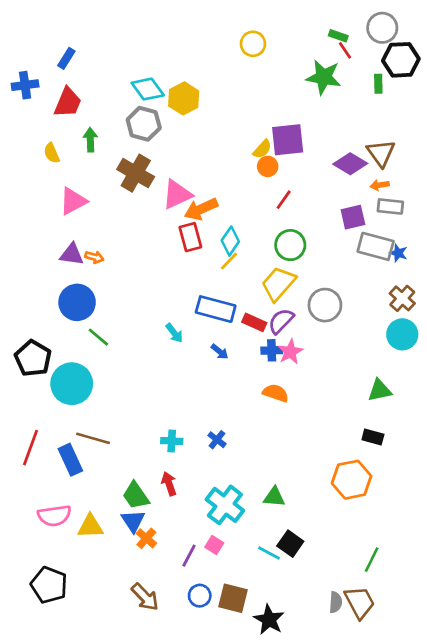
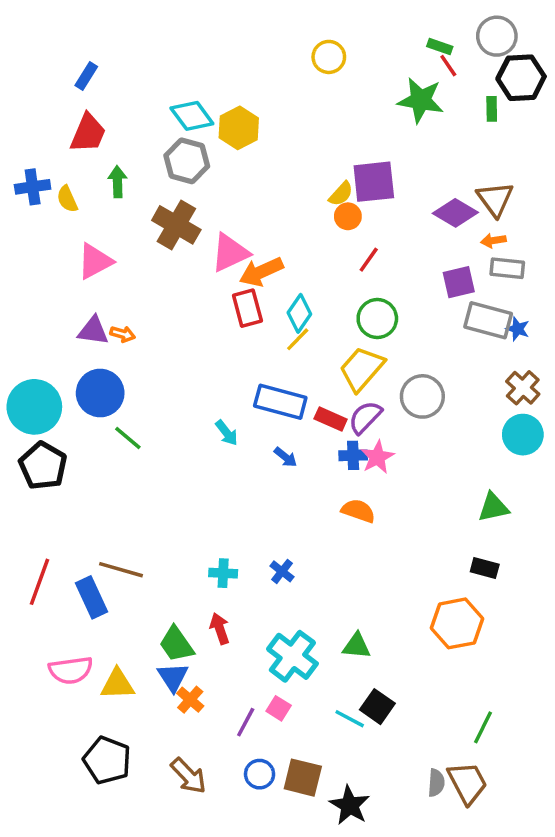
blue cross: (25, 85) -> (33, 187), moved
cyan circle: (72, 384) -> (34, 407), moved
black pentagon: (49, 585) -> (107, 760), moved

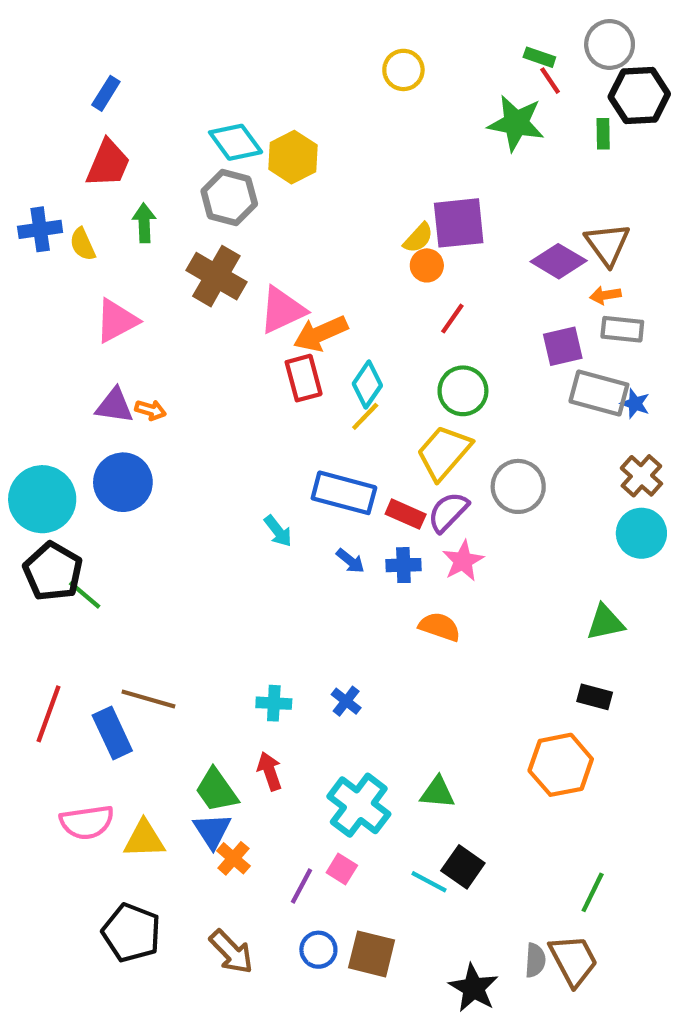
green line: (128, 438) -> (85, 595), moved
blue cross: (353, 455) -> (403, 565), moved
black star: (350, 805) -> (474, 988), moved

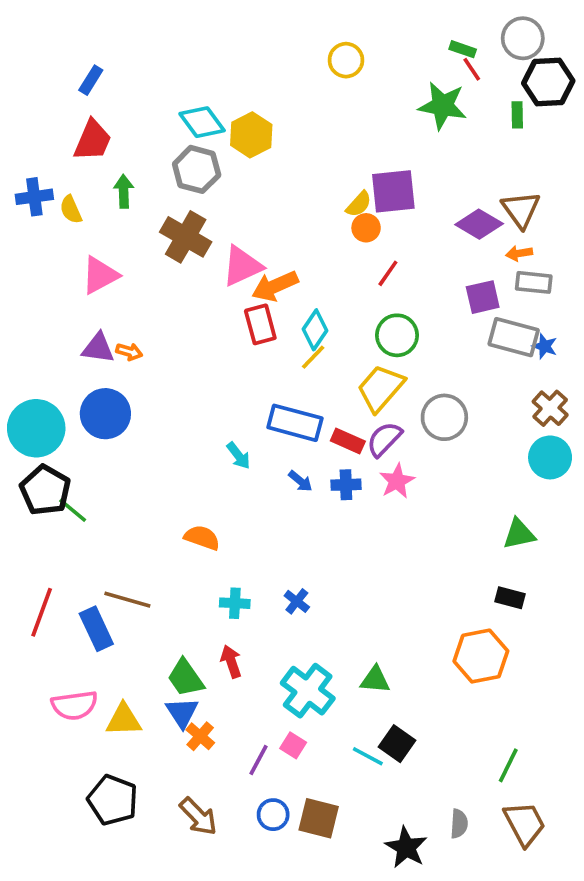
orange semicircle: (440, 627) -> (202, 538), moved
brown trapezoid: (573, 960) -> (525, 824), moved

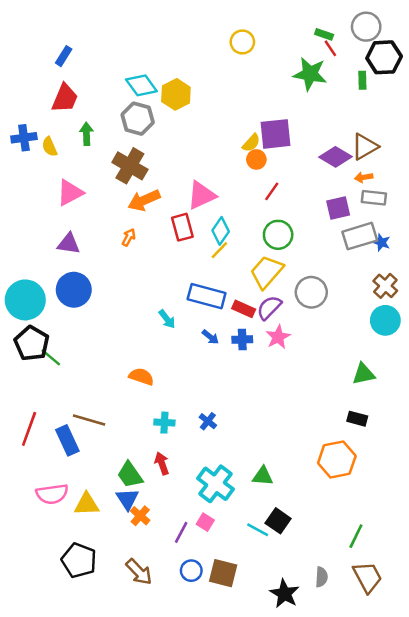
brown triangle: (521, 210) -> (365, 147), turned 36
pink triangle: (242, 266) -> (201, 195), moved
orange arrow: (275, 286) -> (144, 200), moved
gray rectangle: (514, 337) -> (360, 236), turned -32
orange arrow: (129, 352) -> (129, 237), moved, turned -78

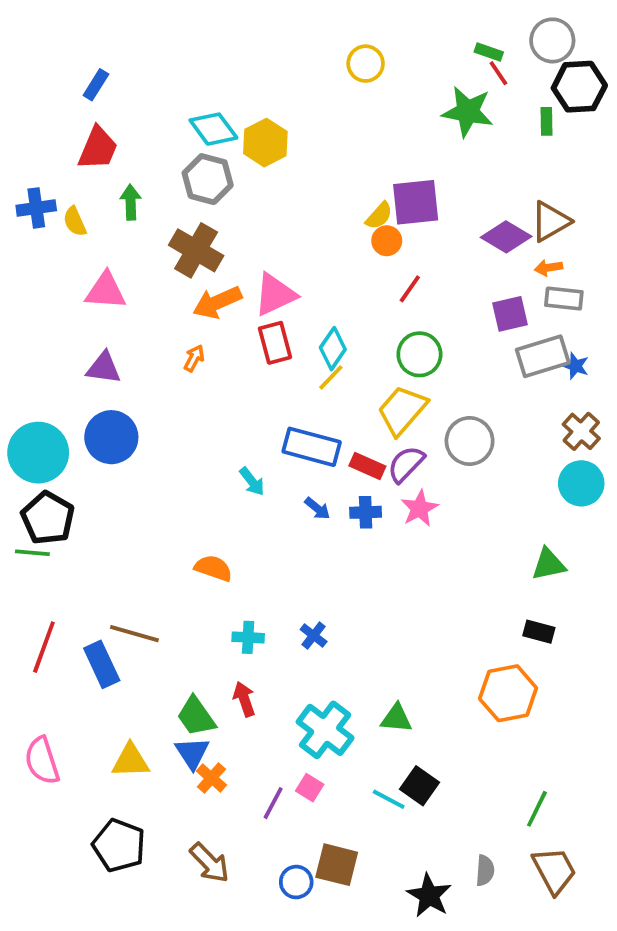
pink triangle: (70, 193) -> (106, 291), turned 32
pink triangle: (201, 195) -> (275, 295), moved
green line: (51, 357) -> (32, 553), moved, turned -35
pink semicircle: (52, 494) -> (42, 761), moved, turned 80
blue circle: (191, 571) -> (296, 882), moved

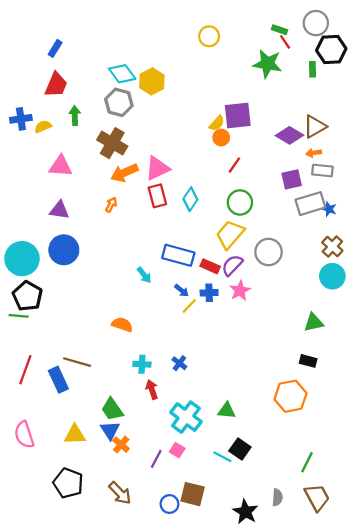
yellow semicircle: (75, 221) -> (43, 127), turned 91
yellow line: (331, 377) -> (189, 306), moved
red arrow: (244, 699) -> (152, 390), moved

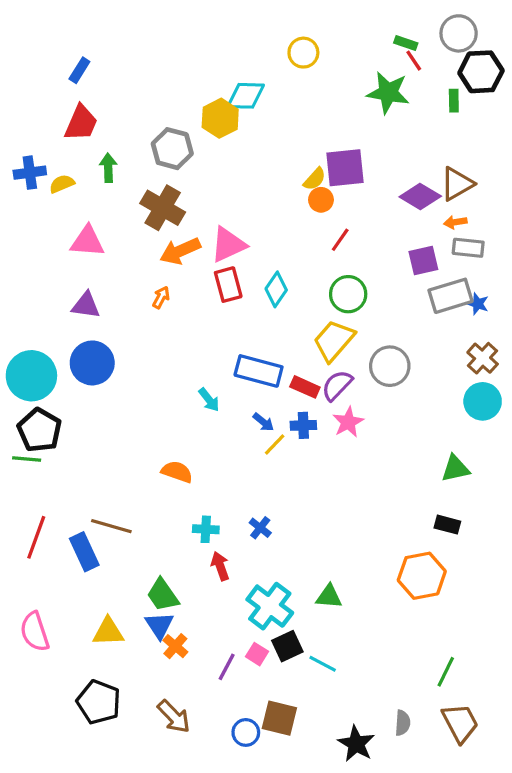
cyan diamond: (122, 74) -> (246, 96), moved, turned -52
black square: (240, 449) -> (287, 646), moved, turned 30

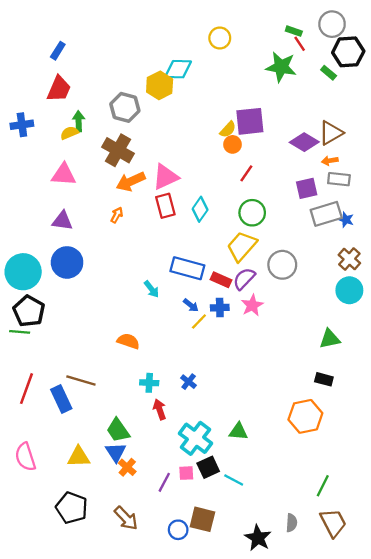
green rectangle: (454, 101) -> (329, 73), turned -49
yellow semicircle: (62, 184) -> (69, 133), moved
pink square: (257, 654) -> (186, 473), turned -35

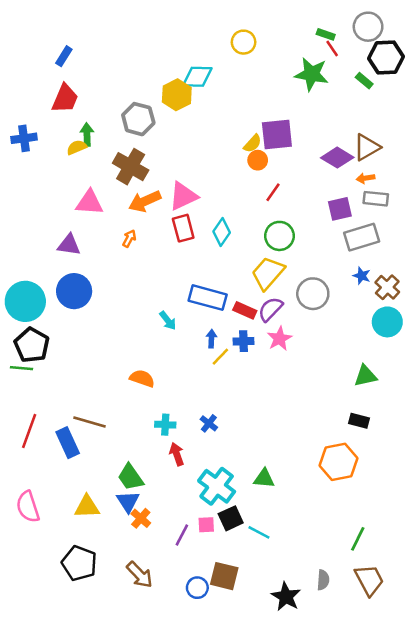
pink triangle: (64, 175) -> (89, 203), moved
blue star: (346, 220) -> (362, 276), moved
blue arrow: (191, 305) -> (211, 339), turned -126

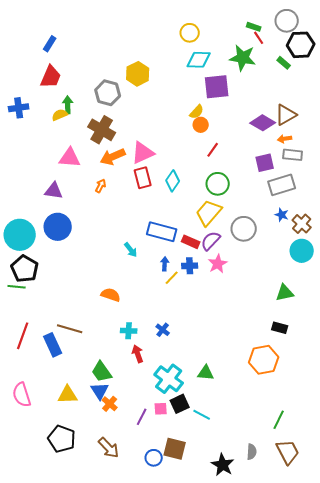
cyan diamond: (197, 77) -> (199, 60), moved
purple square: (277, 134) -> (217, 87), moved

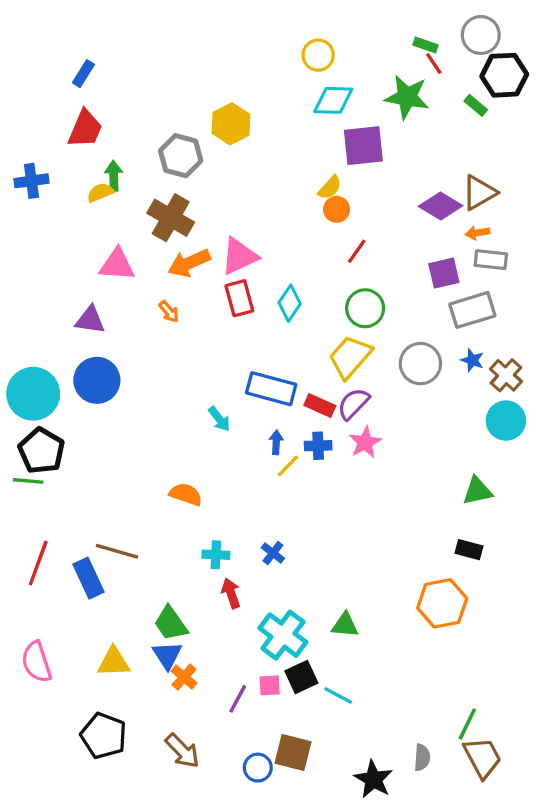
orange arrow: (101, 186) -> (169, 312), turned 112
gray circle: (244, 229) -> (420, 364), moved
green line: (279, 420) -> (467, 724), moved

